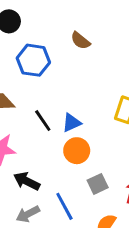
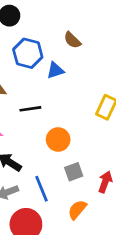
black line: (43, 121) -> (30, 109), turned -70
blue triangle: (72, 123) -> (55, 70), moved

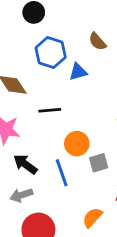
gray square: (74, 172) -> (99, 163), moved
blue line: (42, 189) -> (62, 173), moved

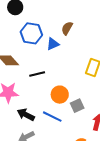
brown semicircle: (97, 42) -> (67, 28), moved, turned 80
blue line: (62, 173) -> (52, 117), turned -36

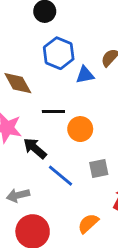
orange circle: (60, 95) -> (80, 129), moved
black arrow: (26, 115) -> (35, 148), moved

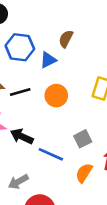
black line: (53, 112) -> (20, 92), moved
orange circle: (80, 129) -> (56, 96), moved
orange semicircle: (88, 223) -> (84, 173), moved

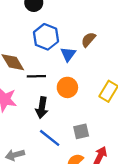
blue triangle: (48, 60) -> (68, 54), turned -42
black arrow: (22, 136) -> (42, 108), moved, turned -120

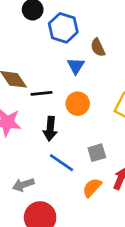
blue hexagon: (46, 37) -> (63, 28), moved
brown semicircle: (88, 40) -> (98, 47), turned -63

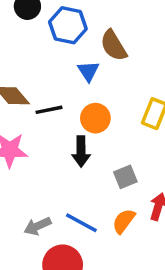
brown semicircle: (98, 47) -> (114, 45), size x1.4
black arrow: (50, 129) -> (81, 151), moved
blue line: (62, 163) -> (81, 223), moved

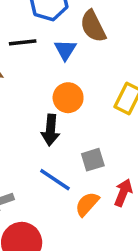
black line: (49, 110) -> (23, 42), moved
blue line: (81, 223) -> (55, 180), moved

